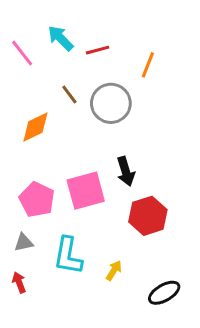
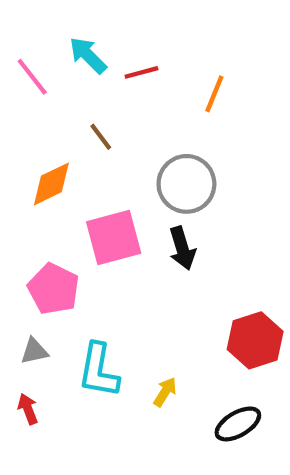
gray circle: (111, 103) -> (186, 184), moved
pink square: (86, 191) -> (114, 238), moved
red hexagon: (148, 216) -> (255, 340), moved

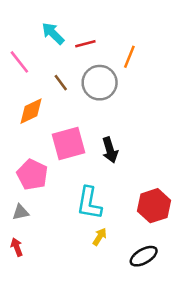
pink line: (32, 77) -> (19, 62), moved
gray circle: (186, 184) -> (100, 83), moved
cyan L-shape: (99, 370) -> (89, 203), moved

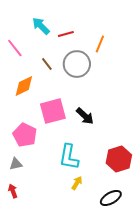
black arrow: (110, 150) -> (85, 116), turned -30

